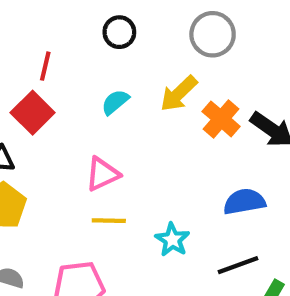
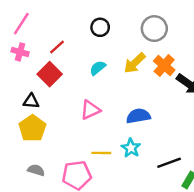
red line: (45, 66) -> (57, 47), turned 35
orange cross: (221, 119) -> (164, 65), moved
blue semicircle: (244, 202) -> (138, 116), moved
yellow line: (109, 221) -> (101, 153), moved

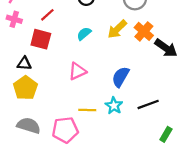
red square: (50, 74) -> (41, 39), turned -30
blue semicircle: (138, 116) -> (121, 77), turned -50
black line: (169, 163) -> (148, 104), moved
gray semicircle: (36, 170) -> (29, 126), size x1.5

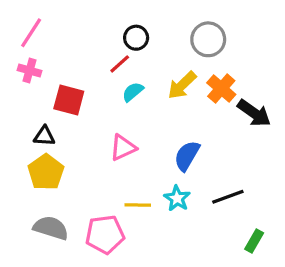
red line: (47, 15) -> (120, 64), moved

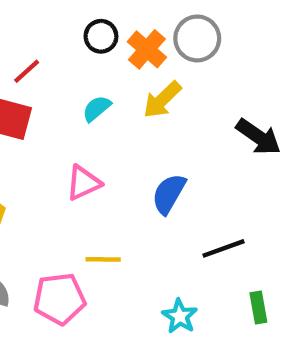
red line: (120, 64) -> (27, 71), moved
orange cross: (221, 89) -> (147, 49), moved
cyan star: (177, 198) -> (180, 316), moved
green rectangle: (254, 241) -> (258, 307), turned -40

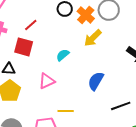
cyan semicircle: (97, 108) -> (63, 55), moved
pink triangle: (83, 183) -> (47, 81), moved

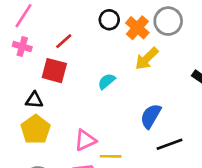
pink triangle: (47, 81) -> (85, 140), moved
black line: (121, 106) -> (169, 144), moved

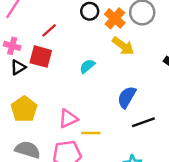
pink cross: (22, 47) -> (12, 46), moved
yellow arrow: (147, 59) -> (123, 46), turned -100
black triangle: (34, 100) -> (18, 67), moved, turned -35

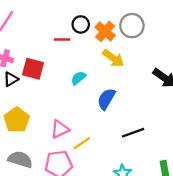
red line: (49, 30) -> (62, 40), moved, turned 42
blue semicircle: (127, 97) -> (106, 99), moved
yellow line: (91, 133) -> (82, 143), turned -36

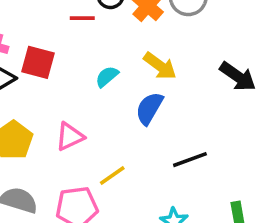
yellow arrow: (113, 58) -> (160, 66), moved
pink triangle: (60, 129) -> (70, 137), moved

